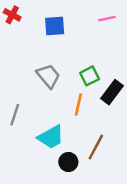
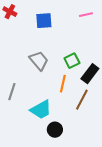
brown line: (96, 147) -> (82, 100), moved

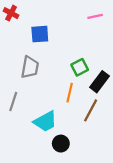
blue square: (44, 21) -> (40, 34), moved
gray trapezoid: (39, 61) -> (30, 67), moved, turned 50

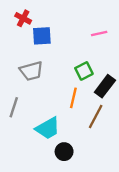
red cross: (11, 13) -> (23, 18), moved
pink line: (95, 16) -> (99, 34), moved
gray trapezoid: (30, 67) -> (31, 71), turned 65

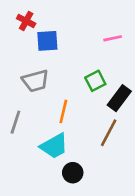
orange line: (73, 98) -> (63, 111), moved

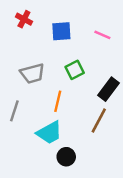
pink line: (113, 38) -> (102, 35), turned 35
blue square: (47, 41) -> (61, 31), moved
green square: (95, 81) -> (75, 70), moved

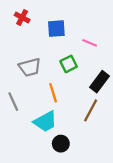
pink line: (102, 35) -> (90, 43), moved
orange line: (58, 101) -> (53, 93), turned -30
gray line: (14, 111) -> (13, 102), turned -42

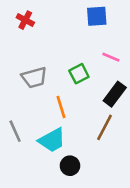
blue square: (56, 29) -> (97, 16), moved
pink line: (90, 43) -> (111, 57), moved
gray line: (13, 102) -> (15, 131), moved

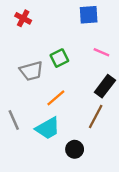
green square: (79, 74) -> (59, 58), moved
orange line: (61, 107) -> (56, 98), turned 66
black circle: (70, 166) -> (75, 149), moved

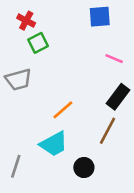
green square: (59, 58) -> (38, 43), moved
gray trapezoid: (31, 71) -> (18, 80), moved
gray line: (14, 120) -> (16, 166), moved, turned 42

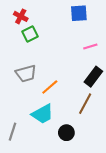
pink line: (114, 59) -> (90, 47), turned -40
gray trapezoid: (18, 80) -> (26, 74), moved

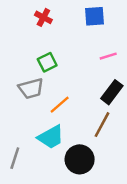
red cross: (21, 16) -> (43, 17), moved
green square: (30, 34) -> (47, 62), moved
black circle: (66, 133) -> (80, 159), size x1.5

